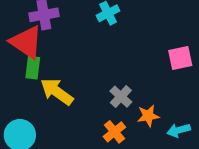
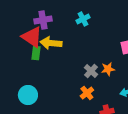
yellow arrow: (57, 92) -> (51, 43), moved, turned -30
orange star: (148, 116) -> (108, 69), moved

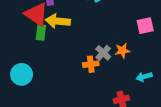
orange cross: (87, 93) -> (91, 64), moved, turned 32
cyan circle: (28, 95) -> (22, 74), moved

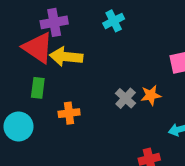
green rectangle: (41, 32) -> (38, 88), moved
orange cross: (91, 64) -> (69, 113), moved

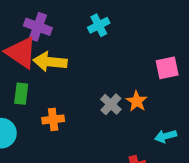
purple cross: (54, 22) -> (38, 27), turned 30
orange star: (151, 95) -> (137, 101), turned -30

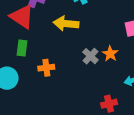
yellow arrow: (50, 62) -> (66, 24), moved

